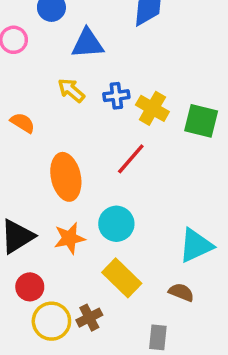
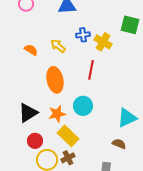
yellow arrow: (71, 90) -> (58, 46), moved
green square: (201, 121) -> (130, 25), moved
red line: (131, 159) -> (91, 70), turned -30
yellow rectangle: (122, 278) -> (68, 136), moved

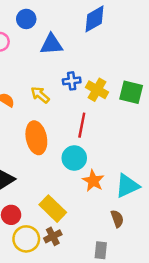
green square: (130, 25) -> (131, 92), moved
cyan circle: (83, 106) -> (74, 158), moved
orange star: (57, 114) -> (93, 181), moved, turned -30
brown semicircle: (119, 144) -> (117, 219), turned 48

